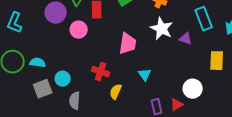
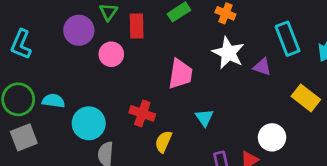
yellow rectangle: (217, 61) -> (306, 98), turned -54
cyan circle: (63, 79) -> (89, 123), size x1.5
gray square: (43, 89) -> (24, 137), moved

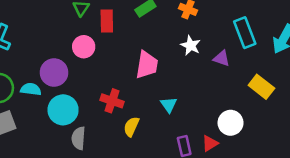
purple circle: (79, 30) -> (54, 73), moved
white star: (228, 53) -> (191, 45), size x0.7

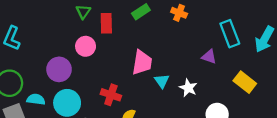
white star: (191, 45) -> (188, 88), moved
cyan semicircle: (31, 89) -> (36, 99), moved
cyan triangle: (169, 105) -> (162, 81), moved

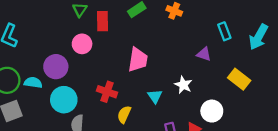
cyan rectangle: (230, 34) -> (224, 31), size x0.7
cyan triangle: (162, 81) -> (155, 96), moved
cyan semicircle: (36, 99) -> (33, 83), moved

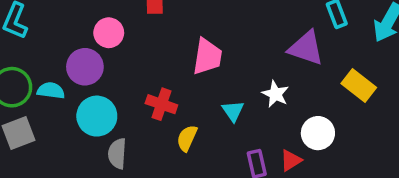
pink circle: (82, 44) -> (109, 33), moved
purple triangle: (204, 54) -> (306, 48), size x1.6

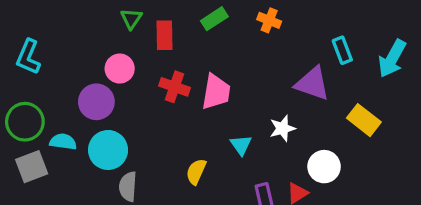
cyan semicircle: (51, 91) -> (63, 142), moved
white star: (275, 94) -> (282, 128), turned 30
red cross: (161, 104) -> (174, 87), moved

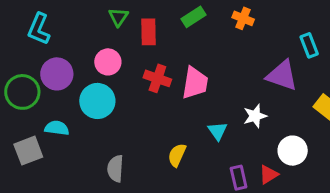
cyan L-shape: (28, 57) -> (39, 29), moved
purple circle: (96, 102) -> (57, 74), moved
green circle: (25, 122) -> (22, 92), moved
cyan circle: (108, 150) -> (97, 101), moved

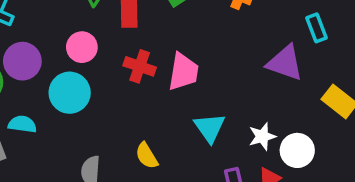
white star: (255, 116) -> (262, 136), moved
cyan triangle: (218, 131) -> (210, 128), size x1.4
yellow semicircle: (177, 155) -> (147, 156), moved, turned -55

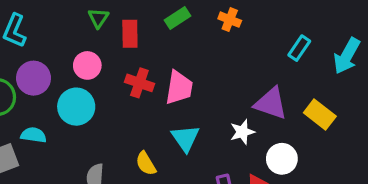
cyan rectangle: (317, 28) -> (299, 48), turned 55
purple triangle: (285, 63) -> (271, 103), moved
cyan triangle: (210, 128) -> (185, 138), moved
white star: (262, 136) -> (242, 132), moved

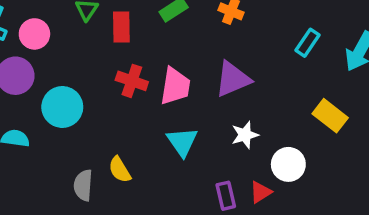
pink circle: (87, 65) -> (34, 34), moved
purple triangle: (271, 103) -> (233, 79), moved, turned -42
yellow semicircle: (146, 164) -> (120, 170), moved

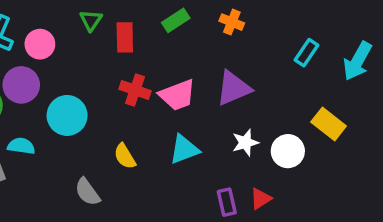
pink trapezoid: (175, 86) -> (177, 95), turned 60
cyan triangle: (182, 142) -> (184, 149), turned 44
white circle: (288, 164) -> (288, 151), moved
yellow semicircle: (120, 170) -> (125, 156), moved
gray semicircle: (83, 185) -> (87, 192), turned -40

